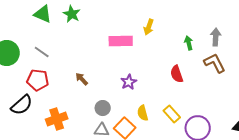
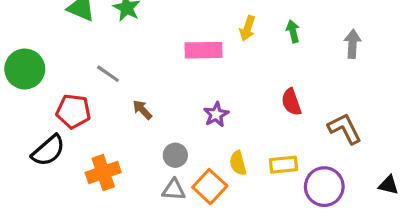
green arrow: (189, 43) -> (293, 31), moved
gray line: (42, 52) -> (108, 74), moved
brown L-shape: (215, 63) -> (345, 129), moved
yellow rectangle: (172, 114) -> (283, 165), turned -54

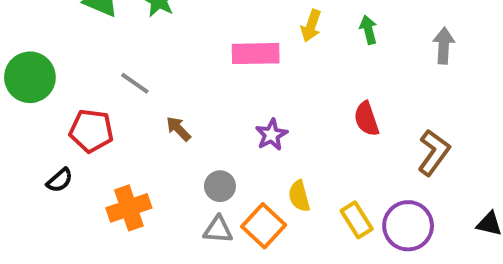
brown L-shape: (345, 129) -> (434, 153), turned 63
black semicircle: (48, 151) -> (60, 180), size x0.6
yellow rectangle: (283, 165) -> (357, 220), moved, turned 64

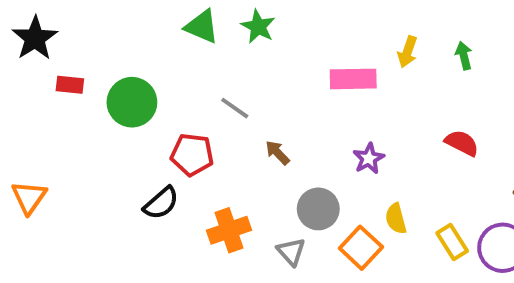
red semicircle: (366, 119) -> (462, 143), turned 136
black semicircle: (60, 180) -> (161, 203), size x1.4
gray circle: (220, 186) -> (318, 209), size x1.4
gray triangle: (218, 230) -> (291, 252), moved, turned 44

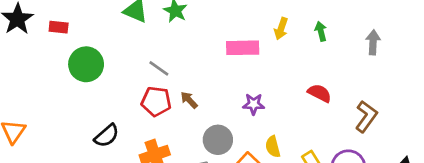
red rectangle: (70, 85) -> (59, 27), moved
red pentagon: (192, 155) -> (156, 101), moved
purple star: (369, 158) -> (254, 104), turned 30

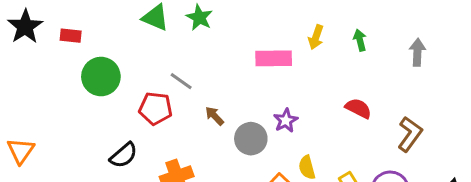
red pentagon: (156, 101) -> (155, 108), moved
purple star: (254, 104) -> (286, 120), turned -30
gray circle: (218, 140) -> (251, 139), moved

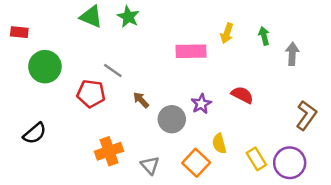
gray arrow: (417, 52) -> (292, 54), moved
red semicircle: (358, 108) -> (242, 95), moved
black semicircle: (124, 155) -> (35, 133), moved

